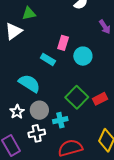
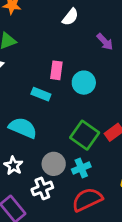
gray circle: (39, 110) -> (54, 164), moved
cyan cross: (60, 120) -> (81, 168), moved

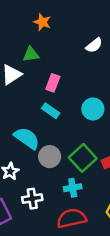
pink rectangle: (56, 70) -> (53, 83), moved
gray circle: (54, 164) -> (50, 157), moved

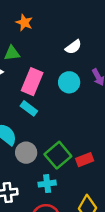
pink rectangle: (53, 83) -> (32, 82), size x1.5
cyan circle: (93, 109) -> (69, 82), moved

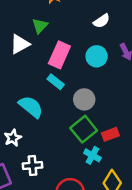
green triangle: (12, 53) -> (40, 26), turned -42
gray circle: (26, 153) -> (84, 99), moved
cyan cross: (47, 184) -> (92, 155), moved, turned 35

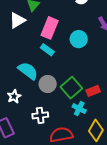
cyan circle: (97, 56) -> (79, 39), moved
gray circle: (84, 99) -> (48, 84), moved
white cross: (32, 166) -> (40, 115), moved

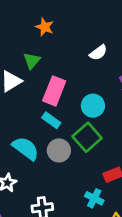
gray circle: (48, 84) -> (59, 150), moved
green square: (71, 88) -> (87, 137), moved

